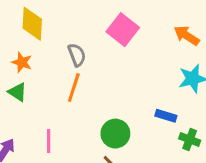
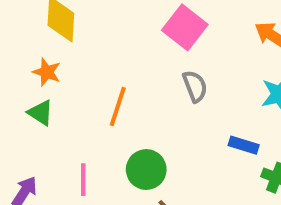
gray semicircle: (77, 55) -> (195, 86), moved
green circle: (115, 134) -> (146, 170), moved

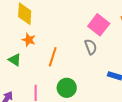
pink square: (185, 27) -> (99, 25), moved
orange star: (47, 72) -> (29, 40), moved

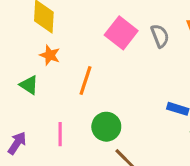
pink square: (99, 25) -> (121, 33), moved
gray semicircle: (91, 47) -> (160, 36), moved

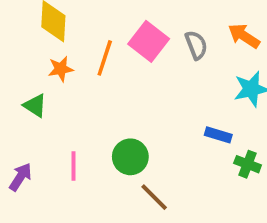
orange star: (50, 55) -> (61, 69), turned -30
orange line: (85, 81) -> (105, 58), moved

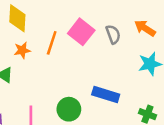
blue rectangle: (218, 135) -> (106, 94), moved, size x1.5

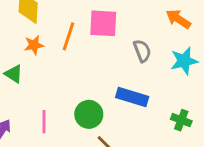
pink square: (81, 32) -> (103, 23), turned -35
gray semicircle: (113, 34) -> (142, 51), moved

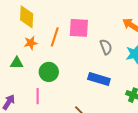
green triangle: (14, 74) -> (17, 63), turned -32
green circle: (89, 114) -> (49, 72), moved

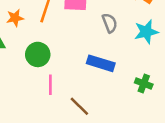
pink line: (38, 96) -> (50, 85), moved

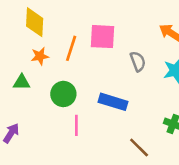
blue rectangle: (101, 63) -> (113, 102), moved
brown line: (79, 106) -> (139, 148), moved

